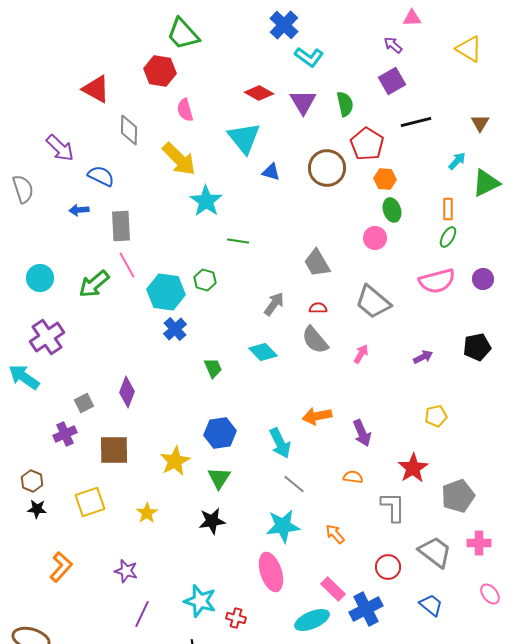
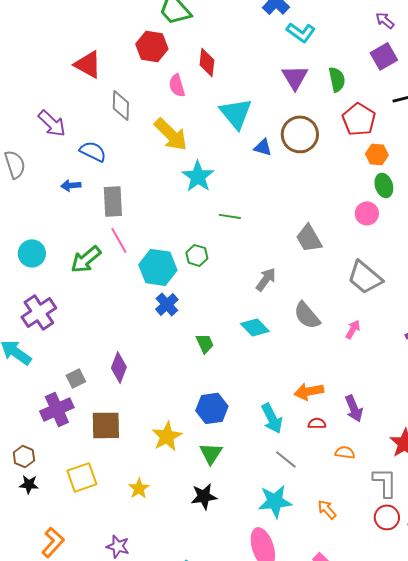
red diamond: (259, 93) -> (207, 62), moved, turned 68
brown circle: (327, 168) -> (300, 134), moved
red semicircle: (318, 308) -> (317, 423), moved
purple cross: (65, 434) -> (57, 409), size x1.4
red circle: (388, 567) -> (387, 517), moved

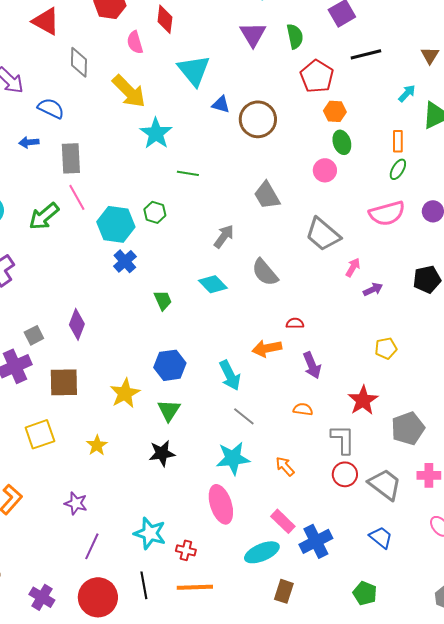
brown circle: (300, 134) -> (258, 119), moved
pink arrow: (353, 329) -> (353, 267), moved
red semicircle: (317, 423) -> (295, 323), moved

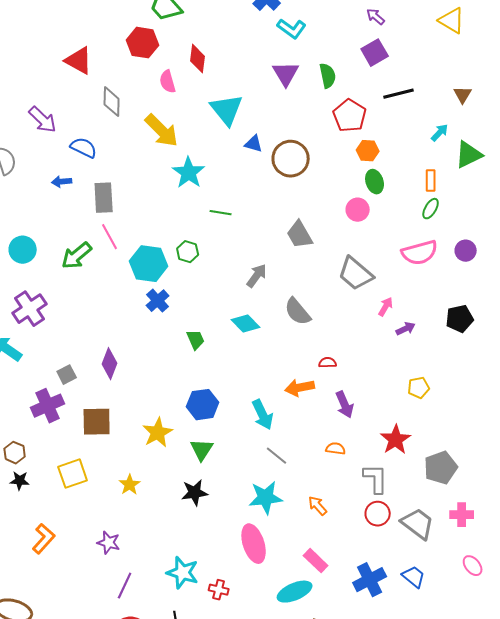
blue cross: (316, 541) -> (370, 580), moved

